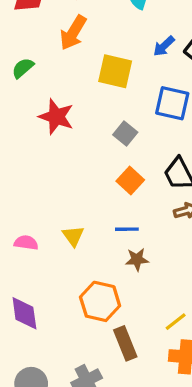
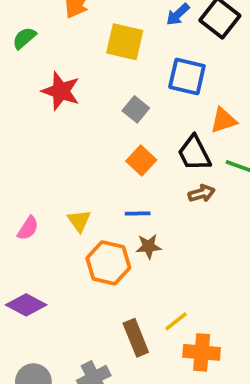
pink semicircle: (26, 243) -> (28, 228), turned 115
orange hexagon: (100, 301) -> (108, 263), moved
purple diamond: (24, 313) -> (26, 305), turned -54
yellow line: (176, 322) -> (176, 321), moved

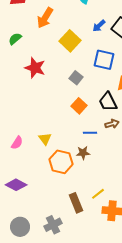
yellow square: (125, 42) -> (70, 41), turned 30
blue line: (138, 214) -> (90, 133), moved

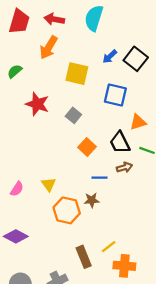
yellow square: (70, 41) -> (77, 74), turned -30
gray square: (76, 78) -> (73, 115), moved

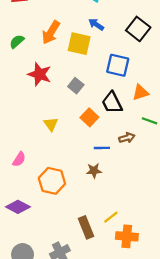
orange arrow: (49, 48) -> (51, 32), moved
blue arrow: (110, 57) -> (96, 24), moved, turned 77
black trapezoid: (120, 143) -> (112, 103), moved
yellow triangle: (49, 184) -> (51, 124), moved
orange hexagon: (67, 210) -> (52, 181), moved

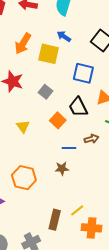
brown rectangle: (86, 227) -> (55, 220), turned 36

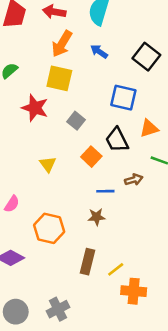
orange arrow: (23, 44) -> (62, 44), moved
yellow square: (49, 54) -> (59, 78), moved
brown rectangle: (55, 220) -> (87, 262), moved

